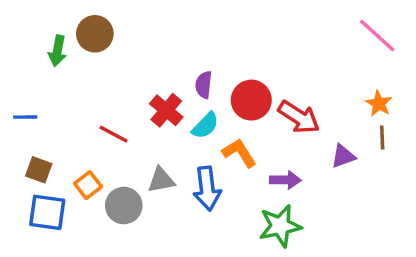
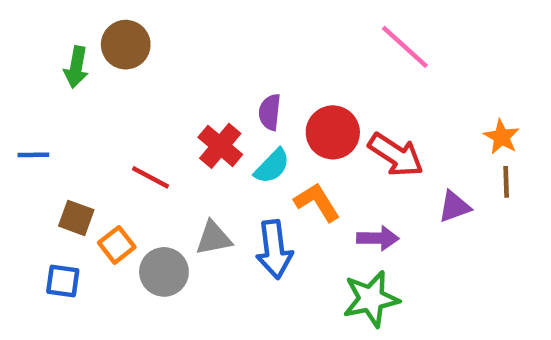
pink line: (377, 35) -> (405, 47), moved
brown square: (39, 170) -> (76, 218), moved
blue square: (47, 212) -> (63, 281), size x0.7

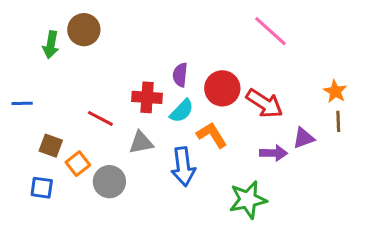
red cross: (220, 146) -> (147, 97), turned -36
gray triangle: (213, 238) -> (141, 143), moved
purple arrow: (378, 238) -> (273, 153), moved

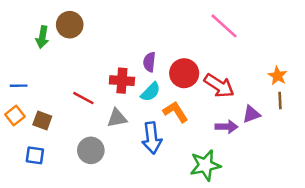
orange square: (78, 164) -> (15, 116), moved

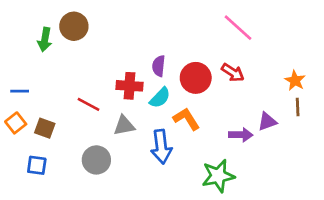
red arrow: (219, 86) -> (233, 73), moved, size x0.7

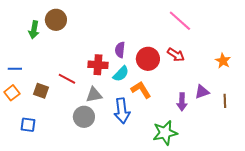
brown line: (298, 107) -> (225, 101), moved
brown square: (45, 128) -> (41, 91), moved
purple arrow: (241, 135) -> (182, 102), turned 90
gray circle: (96, 160) -> (84, 117), moved

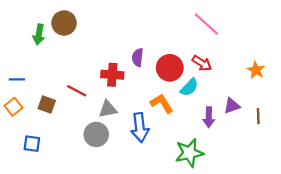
cyan semicircle: (121, 74) -> (189, 87), moved

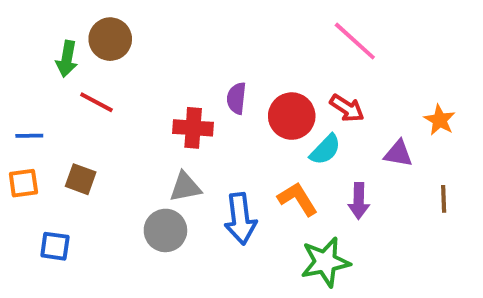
red line: (77, 91) -> (96, 102), moved
orange L-shape: (162, 103) -> (298, 199), moved
purple triangle: (232, 106) -> (398, 154), moved, turned 30
orange square: (13, 107) -> (23, 183), turned 30

